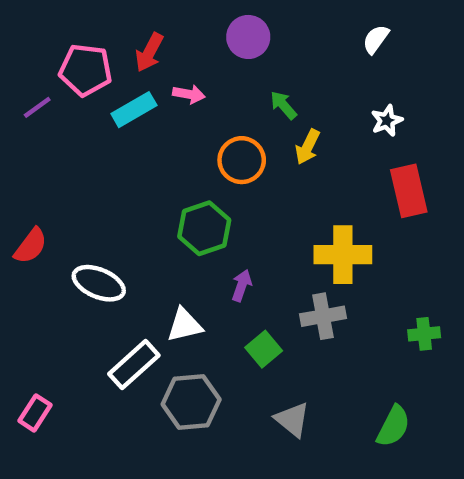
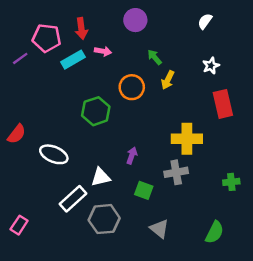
red arrow: (149, 52) -> (81, 28), turned -36
green hexagon: (204, 228) -> (96, 111), moved
green square: (264, 349) -> (144, 190), turned -30

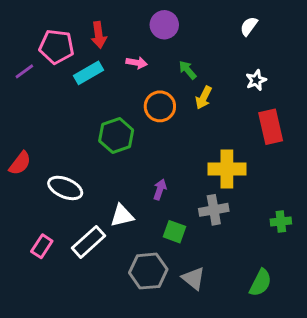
pink arrow: (103, 51) -> (137, 63), moved
gray hexagon: (104, 219) -> (148, 271), moved
pink rectangle: (19, 225) -> (42, 246), moved

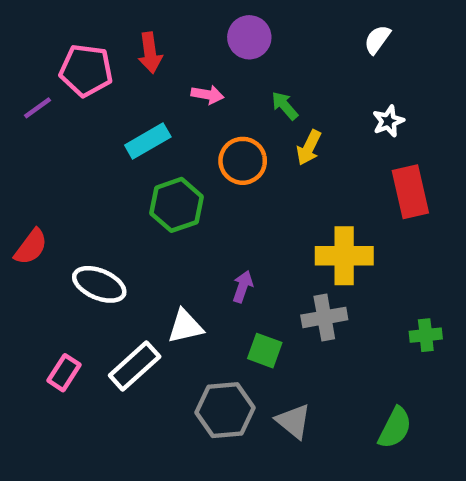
cyan rectangle: (88, 73) -> (148, 141), moved

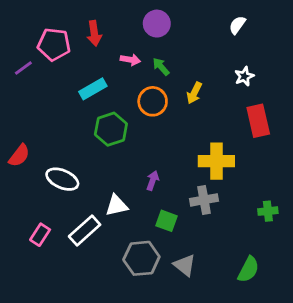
green arrow: (285, 106) -> (161, 67), moved

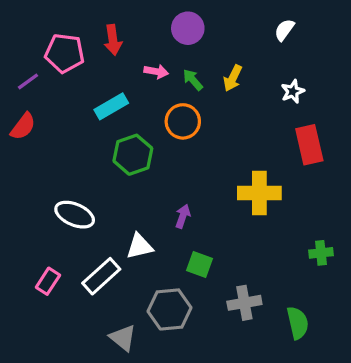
yellow arrow: (194, 93) -> (233, 78), moved
red semicircle: (19, 156) -> (23, 126), moved
gray cross: (204, 200) -> (244, 303), moved
gray triangle: (185, 265) -> (123, 338), moved
green semicircle: (248, 269) -> (298, 323), turned -40

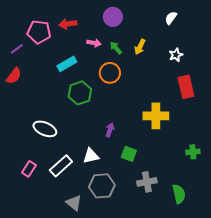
red arrow: (113, 40) -> (68, 24), turned 90
white triangle: (140, 246) -> (91, 156), moved
green square: (199, 265) -> (129, 154), moved

